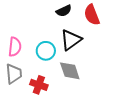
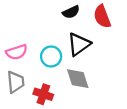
pink semicircle: (15, 47) -> (17, 52), turned 66

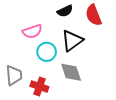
pink semicircle: (17, 52) -> (32, 31), moved

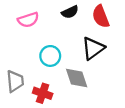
pink semicircle: (32, 31) -> (28, 20), moved
black triangle: (72, 41) -> (93, 48), moved

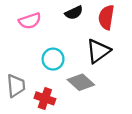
red semicircle: (101, 16) -> (106, 17), turned 30
gray diamond: (77, 78) -> (81, 82), turned -30

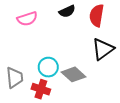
black triangle: (98, 51) -> (103, 49), moved
cyan circle: (53, 59) -> (48, 67), moved

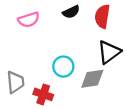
cyan circle: (48, 67) -> (63, 67), moved
gray diamond: (73, 74) -> (92, 79), moved, turned -50

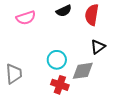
black triangle: (109, 52) -> (98, 47), size x0.7
red cross: (43, 94) -> (60, 85), moved

